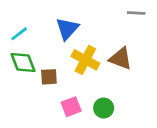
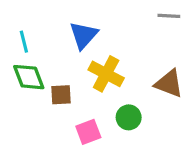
cyan line: (19, 34) -> (24, 42), turned -66
brown triangle: (121, 59) -> (169, 84), moved
green circle: (104, 108) -> (129, 117), moved

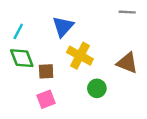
cyan line: (24, 42) -> (18, 31), turned 42
pink square: (88, 132) -> (46, 99), moved

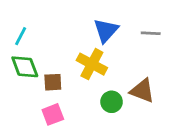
gray line: (127, 12) -> (151, 33), moved
blue triangle: (63, 27) -> (106, 30), moved
brown triangle: (127, 63) -> (142, 91), moved

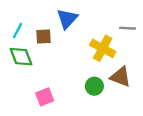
blue triangle: (106, 30) -> (67, 19), moved
yellow cross: (92, 64) -> (103, 48), moved
brown square: (53, 82) -> (43, 36), moved

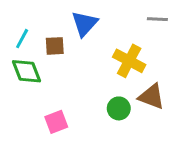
gray line: (127, 28) -> (157, 19), moved

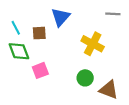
cyan line: (22, 39) -> (16, 28), turned -56
brown triangle: (151, 97) -> (109, 90), moved
pink square: (56, 122) -> (40, 70), moved

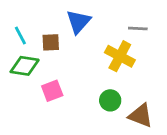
gray line: (113, 14) -> (138, 29), moved
green diamond: (19, 51) -> (25, 66), turned -60

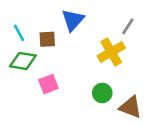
gray line: (138, 29) -> (128, 26), turned -60
yellow cross: (120, 56) -> (111, 52), turned 32

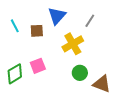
gray line: (128, 26) -> (90, 21), moved
yellow cross: (111, 52) -> (73, 44), moved
green diamond: (23, 61) -> (15, 74), moved, turned -40

